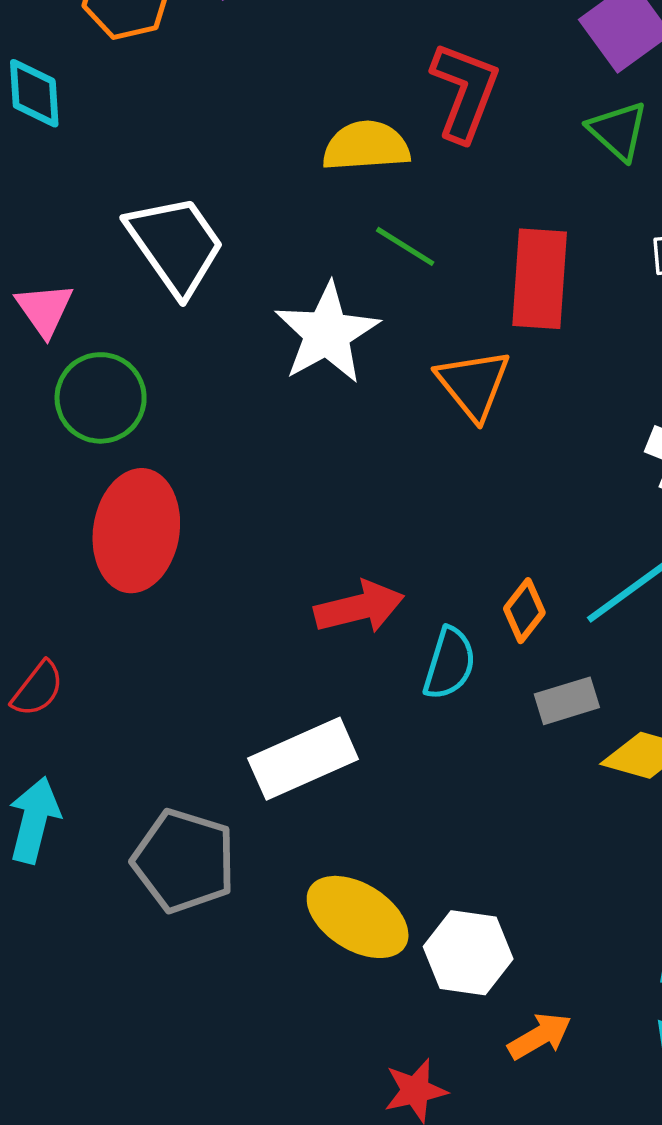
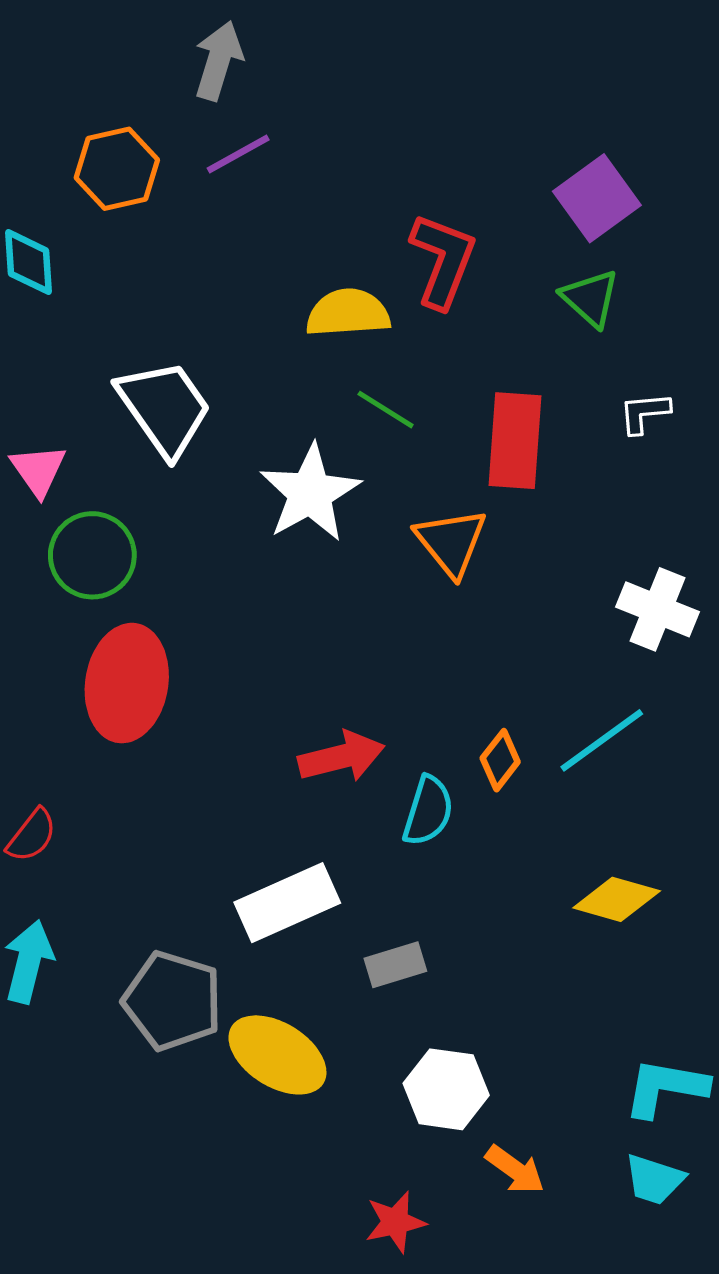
gray rectangle: (567, 701) -> (395, 965), moved
yellow ellipse: (358, 917) -> (277, 1055), moved
orange arrow: (540, 1036) -> (515, 1170), turned 66

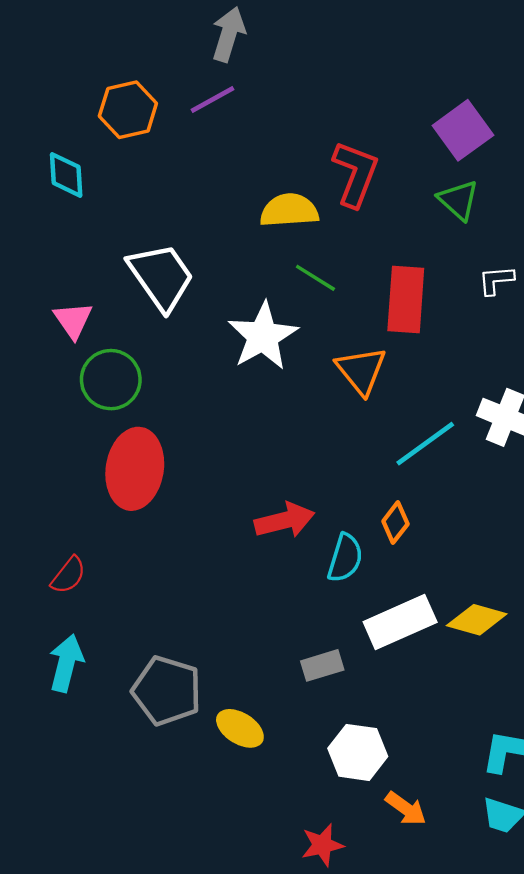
gray arrow: (218, 61) -> (229, 34), moved
cyan line: (602, 740) -> (425, 444), moved
white rectangle: (287, 903) -> (400, 622), moved
yellow ellipse: (277, 1055) -> (240, 728), size x0.7

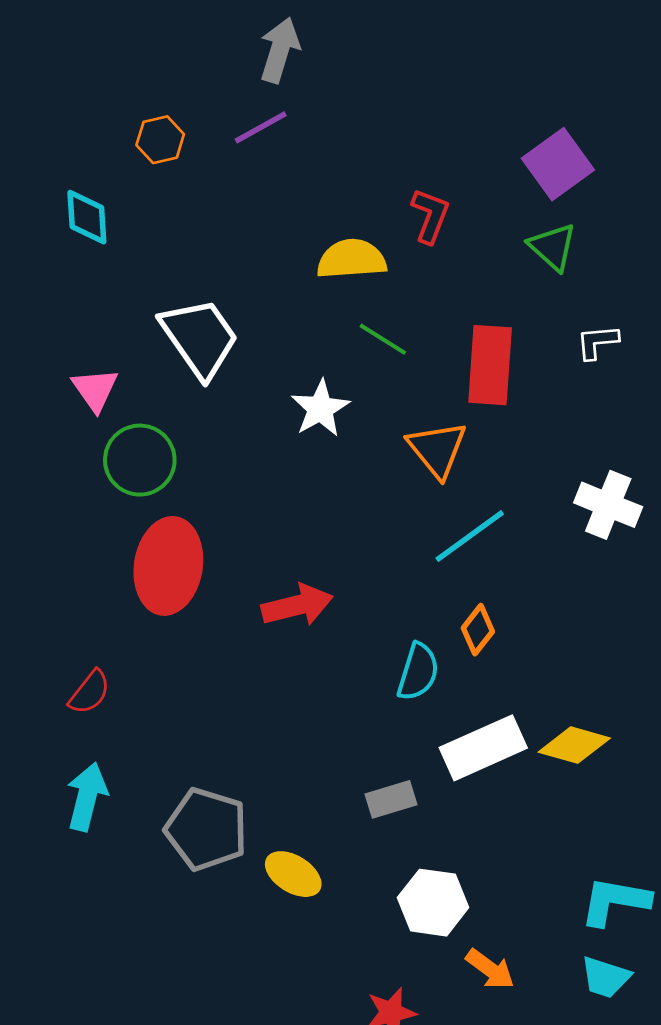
orange hexagon: (128, 110) -> (160, 140), size x0.7
red L-shape: (355, 174) -> (430, 216), size x0.7
white star: (263, 336) -> (320, 408), size x0.7
cyan line: (425, 444) -> (470, 536), moved
red arrow: (285, 520) -> (297, 605), moved

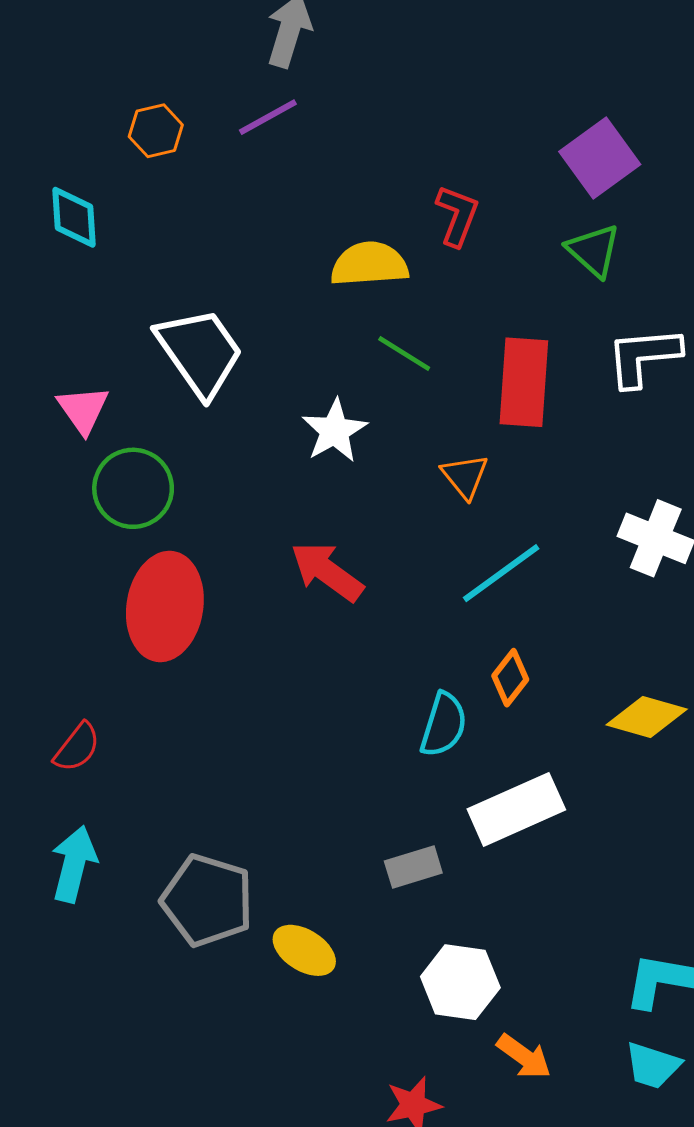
white L-shape: (597, 342) -> (644, 357), size x1.6
orange triangle: (437, 449) -> (465, 476), size x0.7
red arrow: (297, 605) -> (327, 572), moved, turned -130
yellow diamond: (574, 745) -> (647, 717), moved

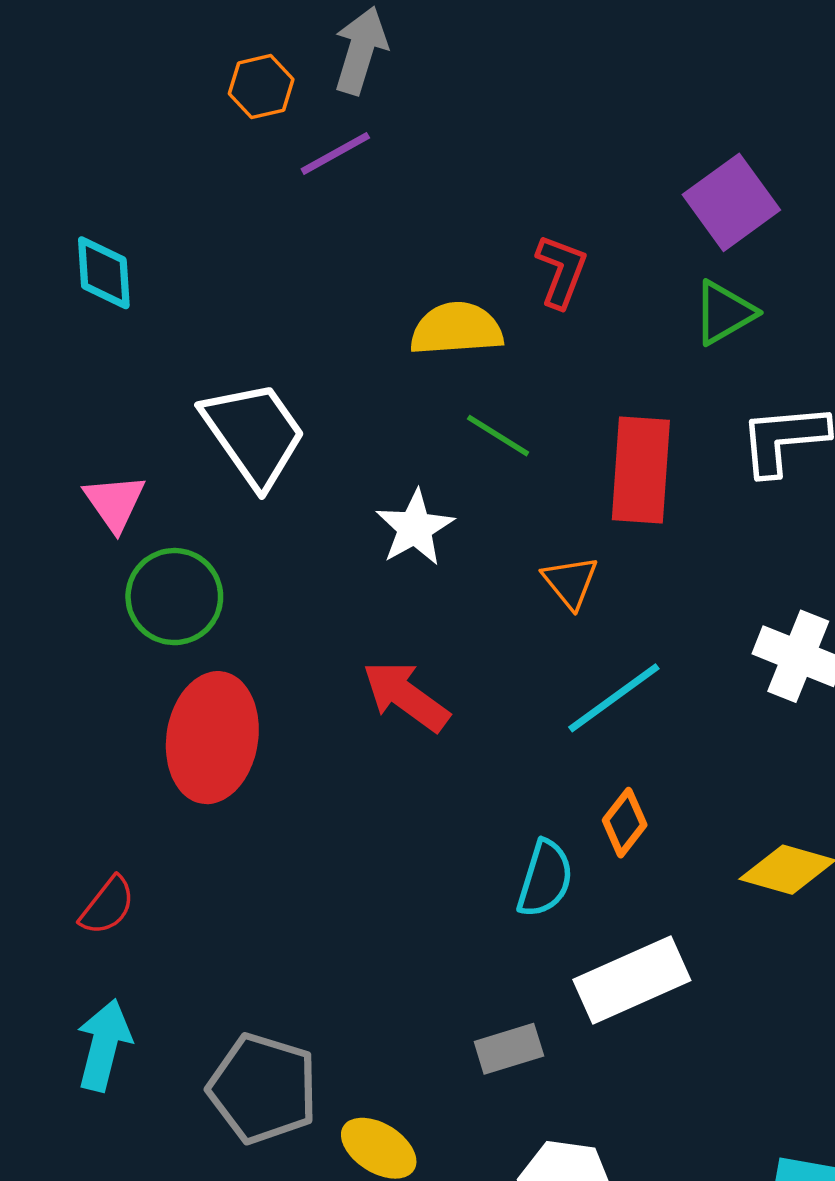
orange hexagon: (156, 131) -> (261, 87), moved
green triangle: (594, 250) -> (724, 313), turned 48

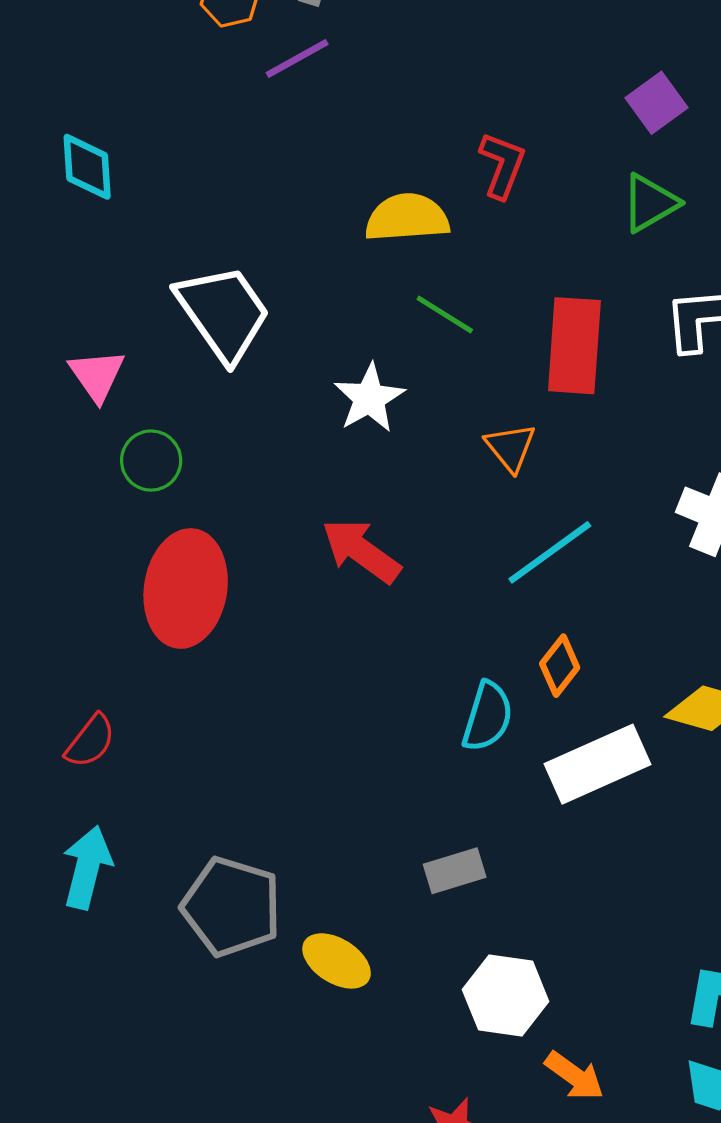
purple square: (731, 202) -> (656, 103), size x0.7
green circle: (174, 597) -> (151, 461), size x0.7
white rectangle: (632, 980) -> (597, 764), moved

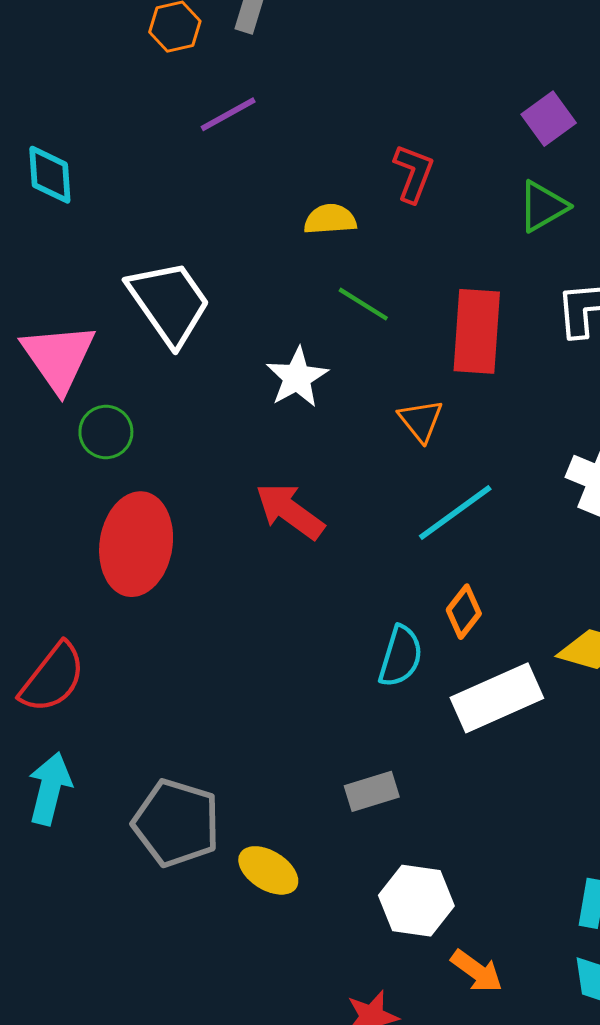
purple line: (297, 59) -> (228, 114), moved
yellow semicircle: (407, 218) -> (330, 219), size x0.7
pink triangle: (97, 375) -> (58, 357), size x1.5
red semicircle: (90, 741) -> (53, 678), size x1.5

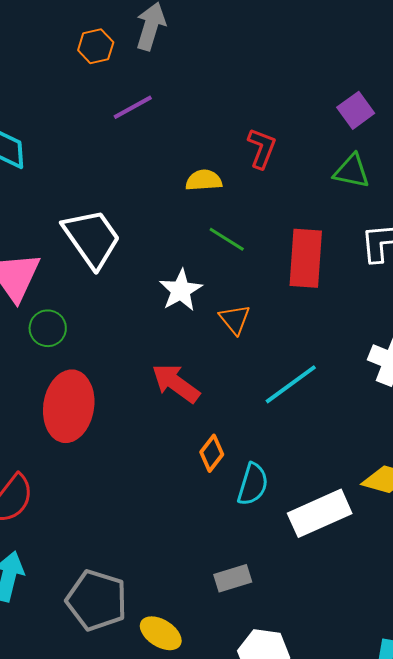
green triangle: (543, 206) -> (352, 171), turned 42
orange triangle: (421, 420) -> (235, 319), moved
orange diamond: (464, 612) -> (212, 453), moved

